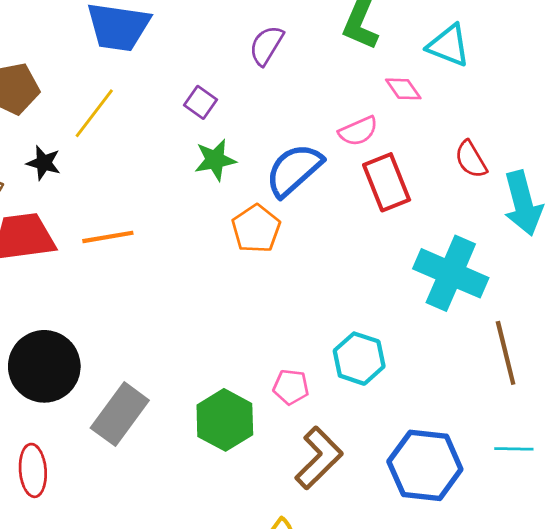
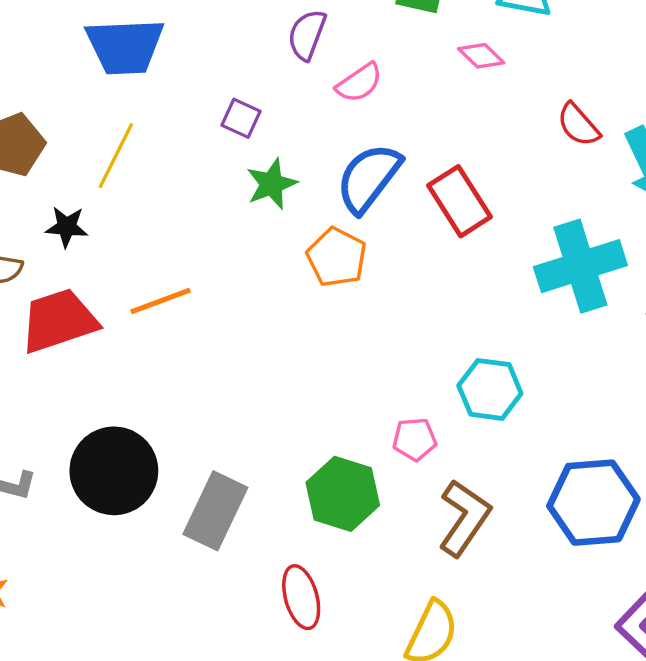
pink semicircle: (358, 131) -> (359, 83), moved
red rectangle: (387, 182) -> (459, 201), moved
cyan cross: (451, 273) -> (580, 266), turned -30
red ellipse: (33, 470) -> (301, 597), moved

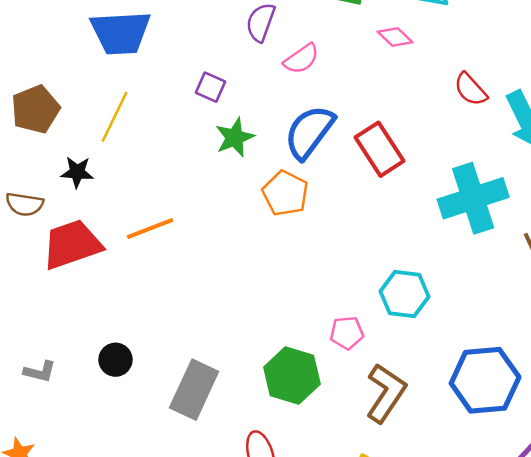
black circle: (114, 471) -> (116, 360), size x0.5

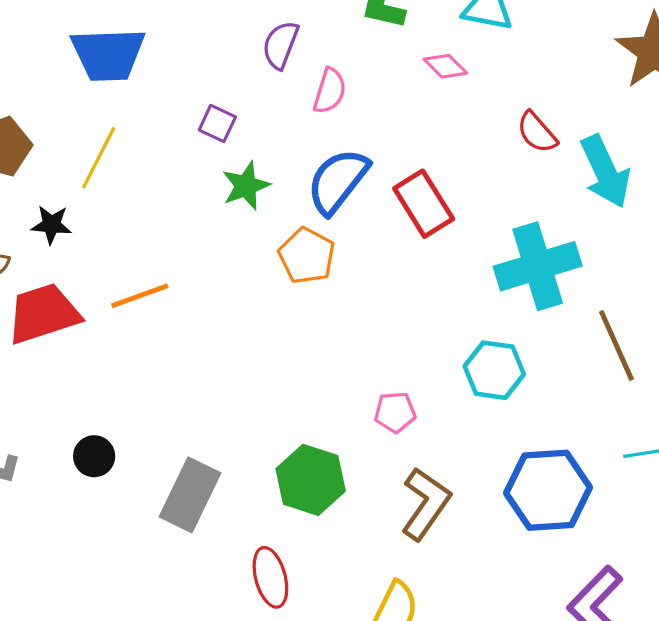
pink semicircle: (301, 59) -> (330, 91), turned -39
cyan hexagon: (404, 294) -> (494, 370), moved
pink pentagon: (347, 333) -> (395, 412), moved

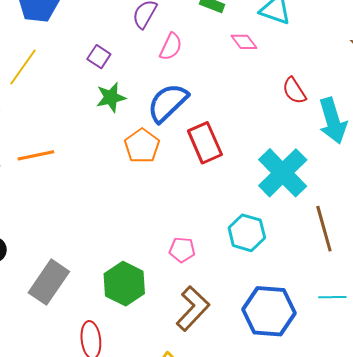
red rectangle: (424, 204) -> (205, 143), moved
cyan cross: (538, 266) -> (283, 173), turned -36

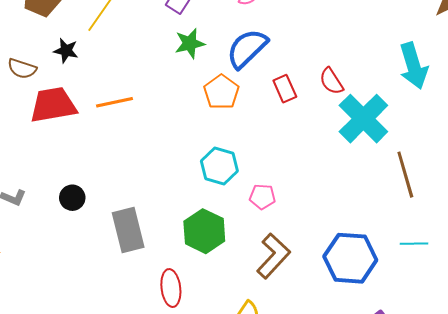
red semicircle: (294, 91) -> (331, 81), moved
red rectangle: (205, 143) -> (285, 89), size x0.7
cyan hexagon: (247, 233) -> (219, 166), moved
gray rectangle: (49, 282) -> (128, 230), turned -48

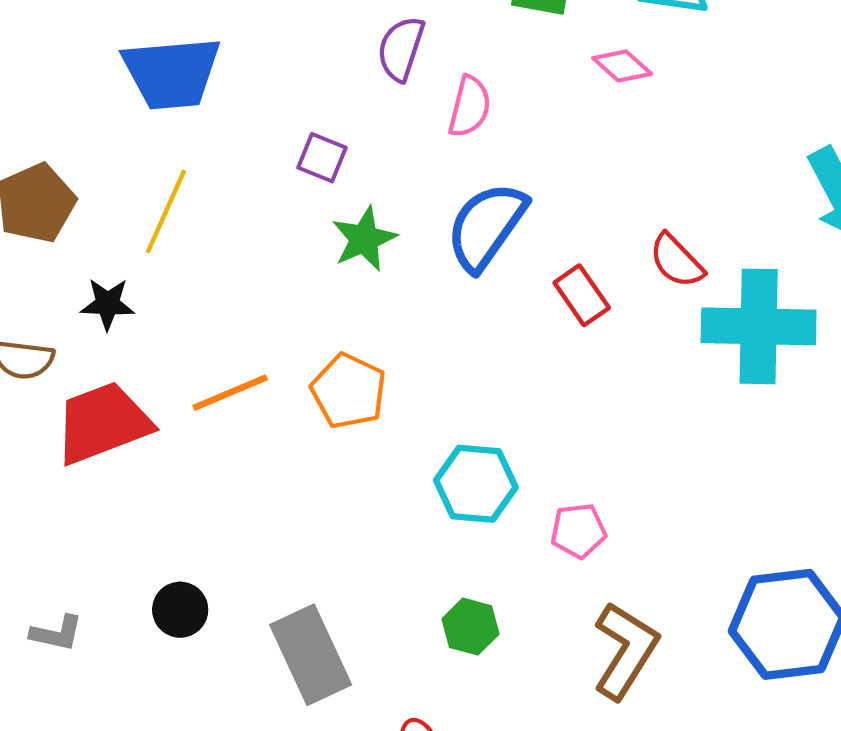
orange pentagon: (221, 92) -> (349, 391), moved
cyan cross: (363, 119) -> (759, 326), turned -33
green hexagon: (204, 231) -> (470, 627), size x0.6

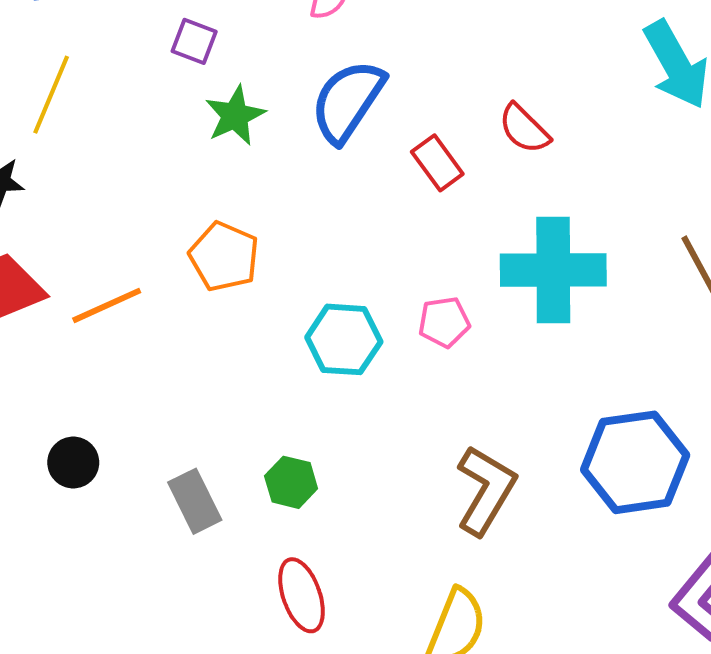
cyan cross: (759, 326) -> (553, 270), moved
orange line: (230, 393) -> (107, 305), moved
pink pentagon: (578, 531) -> (444, 322), moved
green hexagon: (470, 627) -> (291, 482), moved
gray rectangle: (311, 655) -> (195, 501), size x0.7

